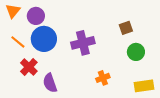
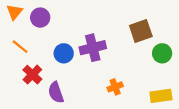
brown square: (126, 28) -> (141, 31), size x1.5
blue circle: (44, 39) -> (64, 53), moved, size x0.7
green circle: (136, 52) -> (162, 53), moved

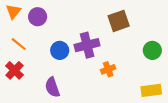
brown square: (141, 31) -> (119, 21), moved
red cross: (32, 75) -> (14, 70), moved
orange cross: (115, 87) -> (108, 69), moved

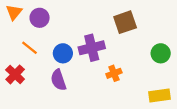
orange line: (19, 44) -> (30, 48), moved
purple semicircle: (52, 87) -> (58, 80), moved

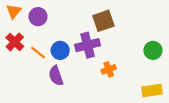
brown square: (125, 22) -> (103, 21), moved
orange line: (30, 48) -> (38, 52), moved
red cross: (15, 74) -> (15, 42), moved

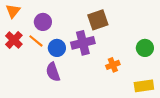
purple circle: (38, 17) -> (43, 22), moved
orange line: (38, 52) -> (36, 41), moved
orange cross: (109, 69) -> (113, 65), moved

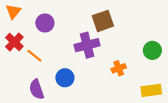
orange line: (36, 41) -> (34, 56), moved
blue circle: (57, 48) -> (65, 78), moved
purple semicircle: (53, 72) -> (37, 89), moved

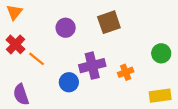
purple circle: (45, 23) -> (66, 28), moved
purple cross: (87, 45) -> (92, 66), moved
purple semicircle: (37, 89) -> (21, 94), moved

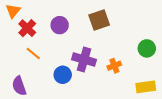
red cross: (15, 44) -> (27, 28), moved
purple cross: (92, 66) -> (84, 60), turned 30

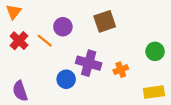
red cross: (27, 28) -> (19, 41), moved
orange line: (33, 53) -> (45, 41), moved

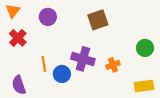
purple circle: (63, 27) -> (48, 17), moved
orange line: (45, 41) -> (44, 64), moved, turned 42

